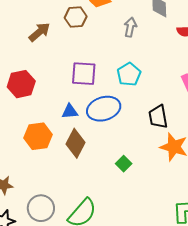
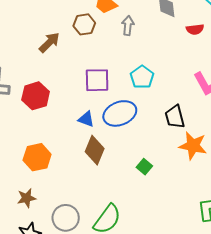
gray arrow: (130, 27) -> (128, 25), moved
blue triangle: (70, 111) -> (86, 119), turned 30
orange hexagon: (38, 136) -> (37, 157), moved

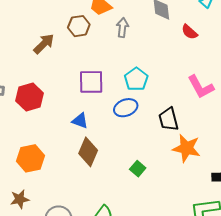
red semicircle: (195, 29) -> (190, 32), turned 48
blue ellipse: (120, 113) -> (126, 108), moved, size x0.7

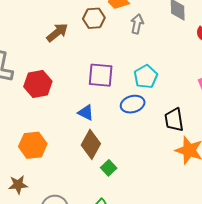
green square: (138, 169) -> (109, 168), moved

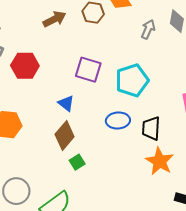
gray arrow: (137, 24) -> (148, 29), moved
cyan pentagon: (146, 77) -> (132, 80), size x1.4
blue ellipse: (133, 104) -> (118, 120), moved

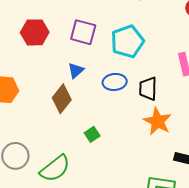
red hexagon: (25, 66) -> (35, 32), moved
blue triangle: (66, 103) -> (76, 70), moved, turned 42
green square: (77, 162) -> (92, 134), moved

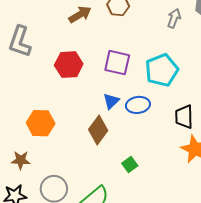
blue ellipse: (115, 82) -> (138, 105), moved

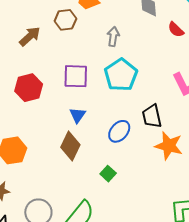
gray arrow: (174, 18) -> (113, 36), moved
blue ellipse: (138, 105) -> (119, 131), moved, turned -30

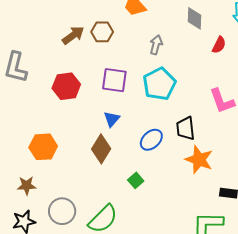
brown hexagon: (65, 20) -> (102, 32), moved
red semicircle: (176, 30) -> (219, 45), turned -114

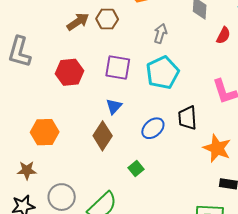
orange star: (199, 160) -> (217, 148), moved

